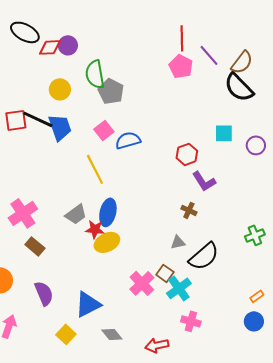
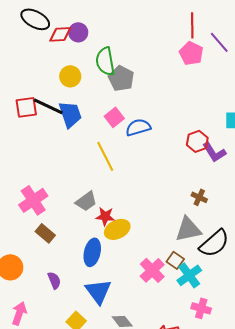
purple L-shape: (204, 181) -> (214, 152), moved
blue ellipse: (108, 212) -> (92, 252), moved
gray triangle: (178, 242) -> (188, 229), size x1.8
purple semicircle: (44, 293) -> (54, 280), size x0.7
blue triangle: (88, 304) -> (98, 291), turned -40

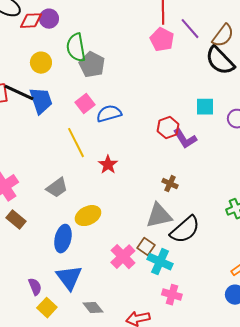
red star: (105, 216) -> (108, 165), moved, turned 30
cyan cross: (189, 275) -> (160, 262), turned -30
purple semicircle: (54, 280) -> (35, 287), moved

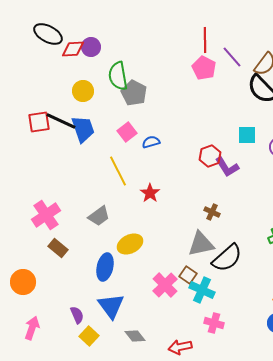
blue semicircle: (109, 114) -> (151, 142), size x0.7

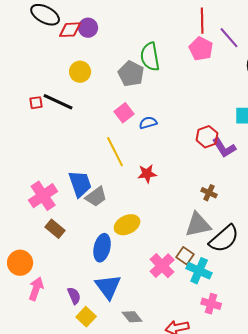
green semicircle: (118, 76) -> (150, 57), moved
red square: (39, 122) -> (36, 103), size x0.6
blue trapezoid: (83, 129) -> (80, 184), moved
red star: (150, 193) -> (147, 174), turned 30
pink arrow: (32, 328) -> (36, 289), moved

